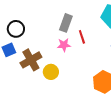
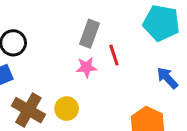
brown cross: (31, 60) -> (28, 110), moved, turned -30

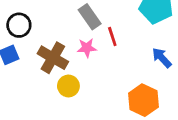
gray rectangle: (89, 34) -> (90, 17), turned -55
brown cross: (28, 110) -> (53, 58), moved

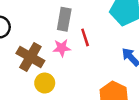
gray rectangle: (90, 17) -> (64, 19), turned 45

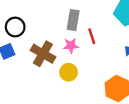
yellow circle: (45, 83) -> (69, 72), moved

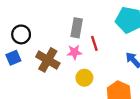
yellow circle: (69, 72) -> (84, 78), moved

